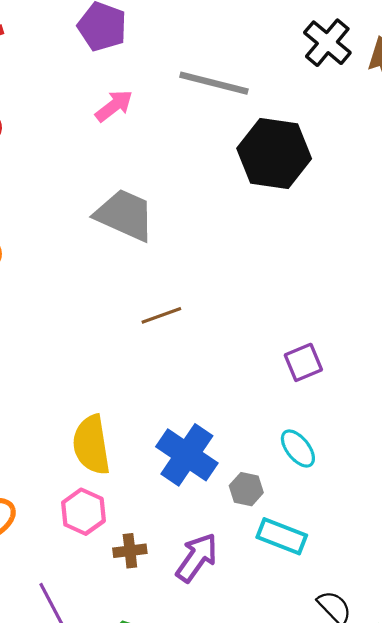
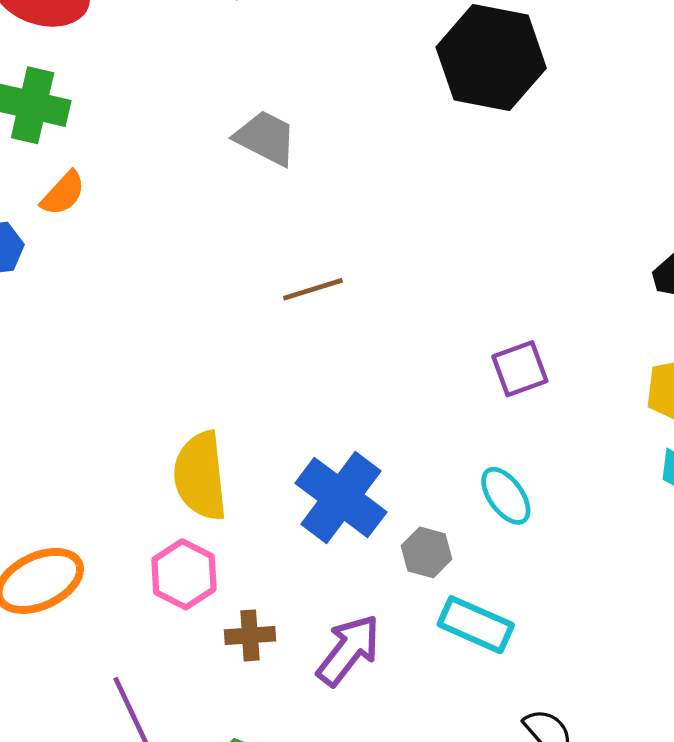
gray trapezoid: (125, 215) -> (266, 138), size x0.7

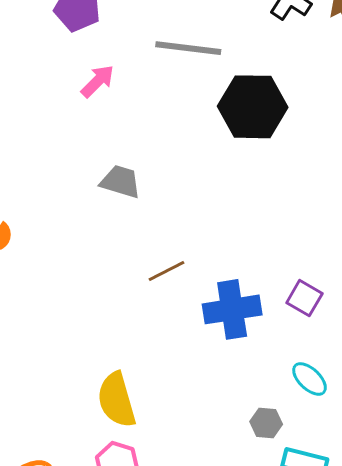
purple square: (520, 369) -> (304, 298), turned -30
blue cross: (341, 498) -> (232, 309), moved, turned -36

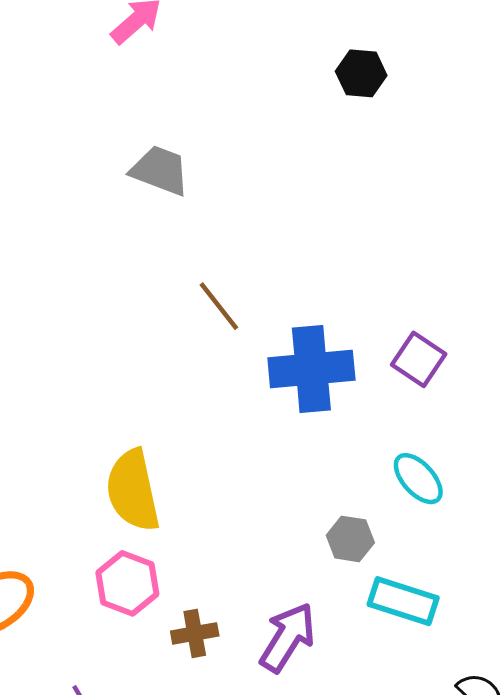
black hexagon: (253, 107) -> (361, 73), size x0.5
brown line: (166, 271) -> (219, 306), turned 75

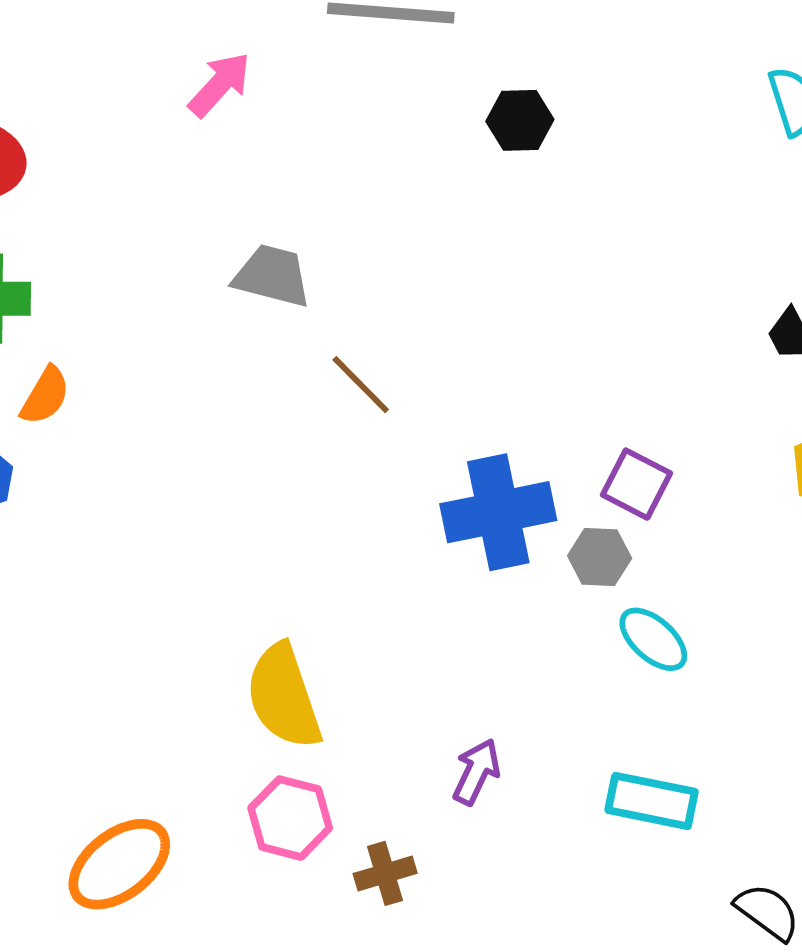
brown line: (219, 306) -> (361, 385), moved
gray hexagon: (350, 539) -> (600, 557), moved
purple arrow: (288, 637) -> (477, 772), moved, size x0.7

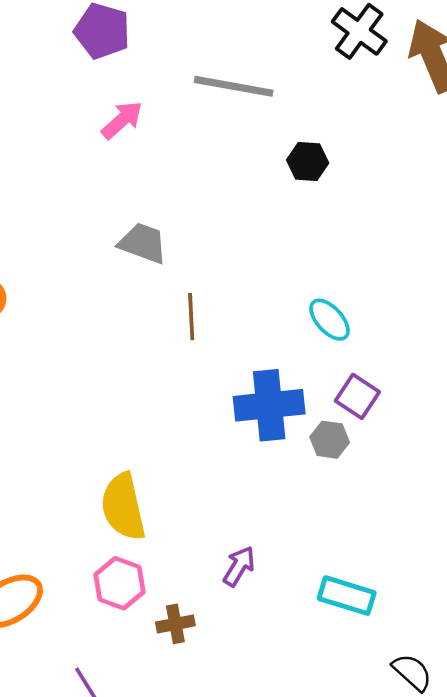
brown line: (361, 385) -> (191, 317), turned 36
cyan ellipse: (653, 639) -> (329, 320), moved

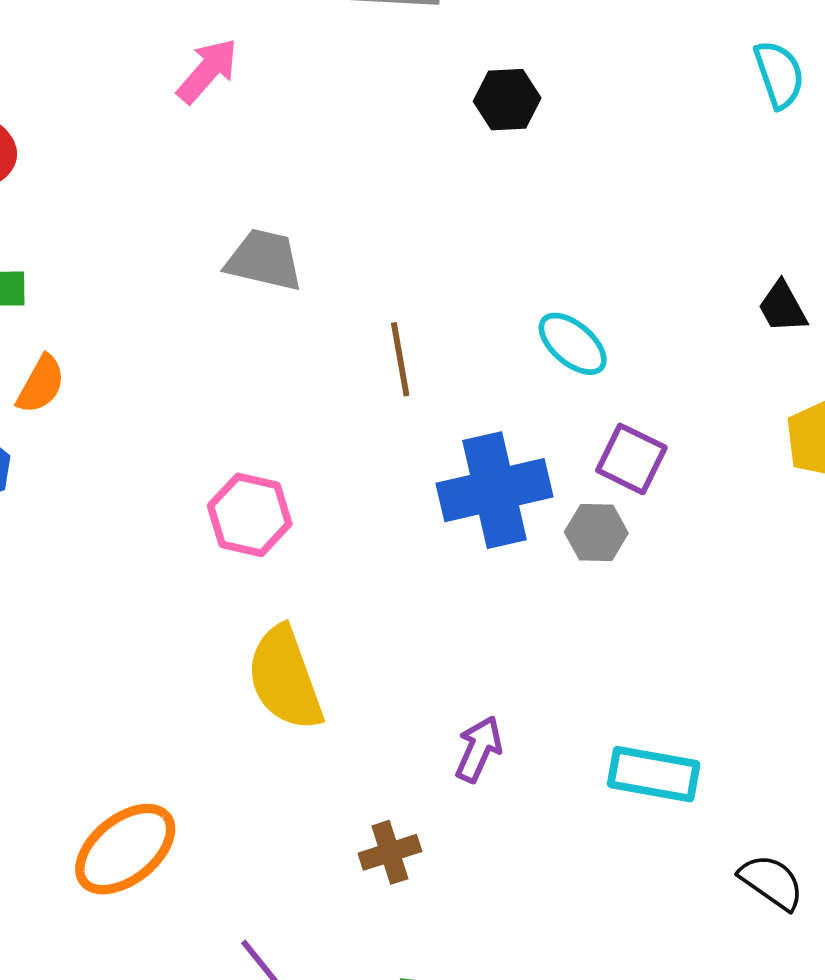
brown line: (191, 317) -> (400, 359), moved
pink hexagon: (120, 583) -> (250, 515), moved

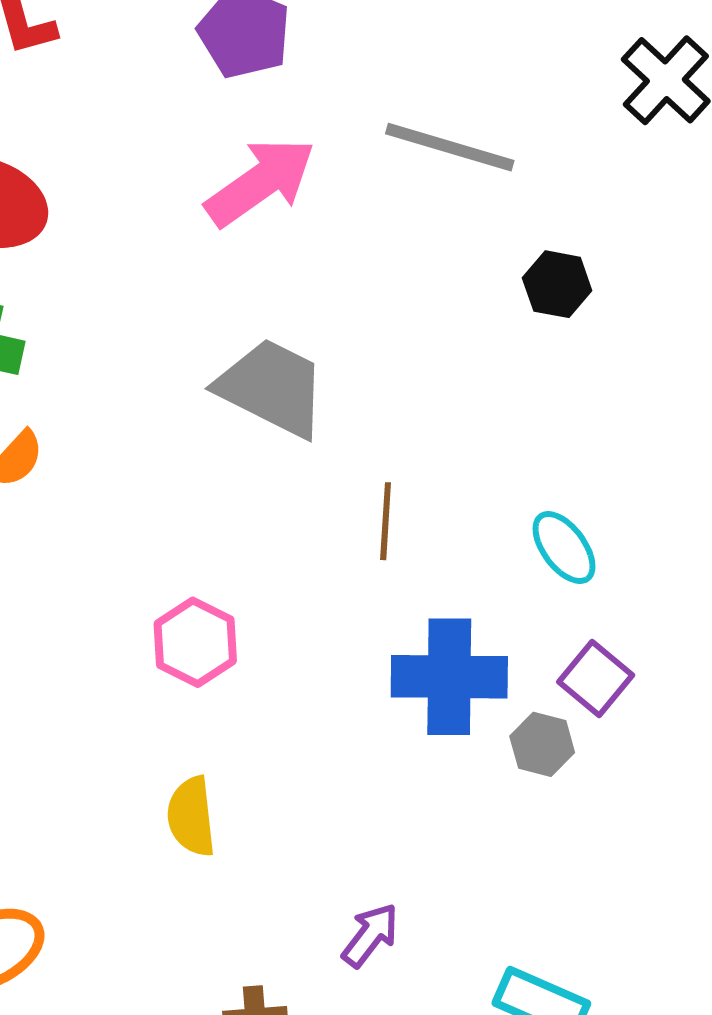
pink arrow: (207, 71) -> (260, 182), size x1.5
gray trapezoid: (264, 260) -> (272, 388), size x1.4
yellow semicircle: (285, 678) -> (191, 816), size x0.7

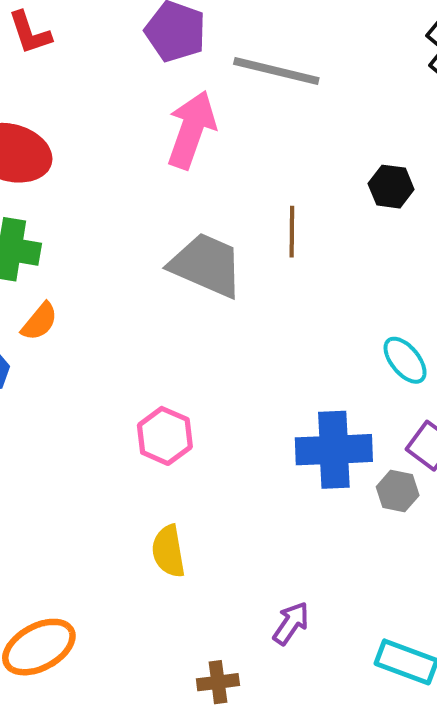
gray line: (450, 147) -> (276, 71), moved
pink arrow: (260, 182) -> (191, 130), turned -32
brown line: (386, 521) -> (292, 232), moved

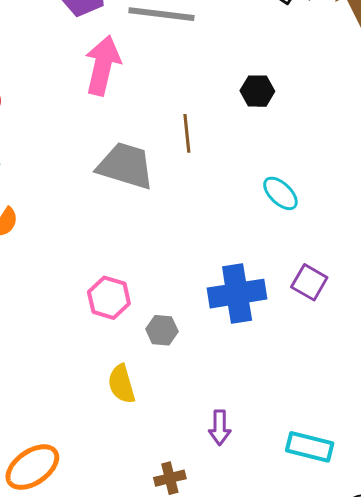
cyan ellipse: (405, 360) -> (280, 193), moved
gray hexagon: (398, 491) -> (162, 330), moved
purple arrow: (291, 623) -> (220, 428), turned 152

